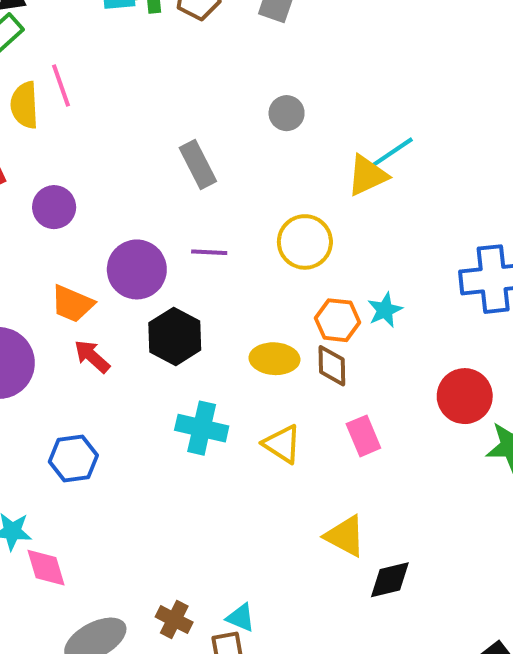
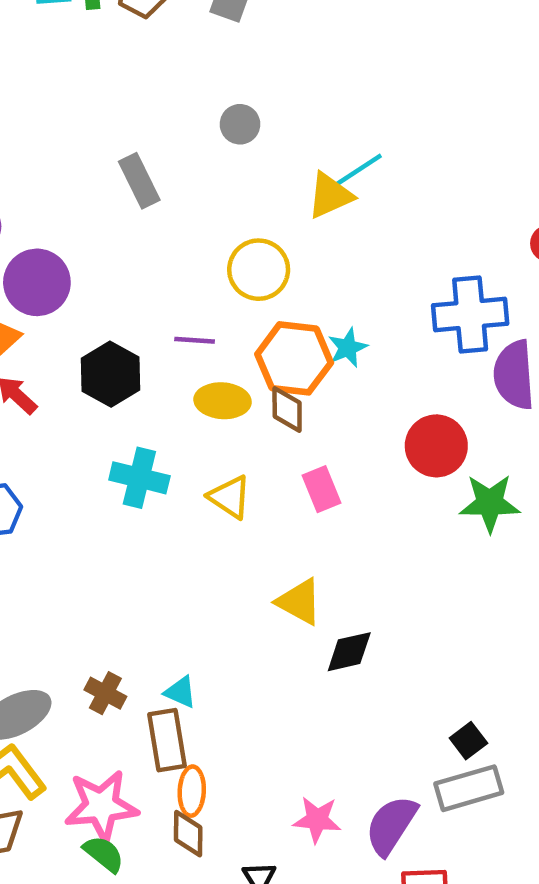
purple line: (209, 252) -> (195, 340), moved
purple circle: (137, 269) -> (37, 282), moved
orange hexagon: (337, 320) -> (294, 358), size x1.5

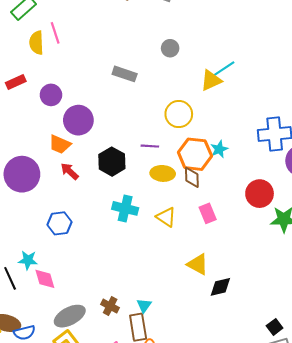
gray rectangle: (139, 181) -> (125, 74), turned -45
cyan triangle: (180, 692) -> (144, 305), turned 42

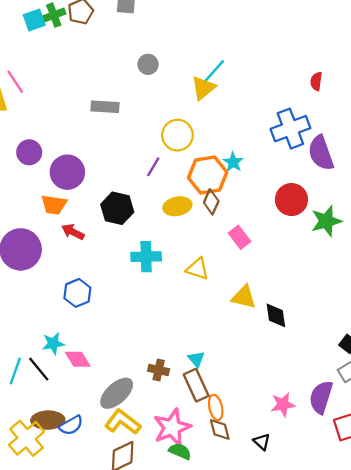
purple line: (150, 146) -> (153, 167), moved, turned -48
brown diamond: (192, 177) -> (211, 202), turned 40
yellow triangle: (166, 217) -> (197, 269), moved
black diamond: (220, 287) -> (276, 315), turned -70

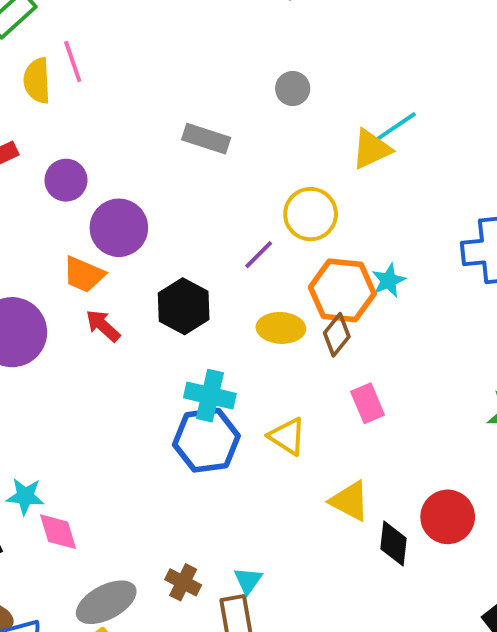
red circle: (291, 200) -> (448, 517), moved
blue hexagon: (77, 293) -> (206, 440), moved, size x1.4

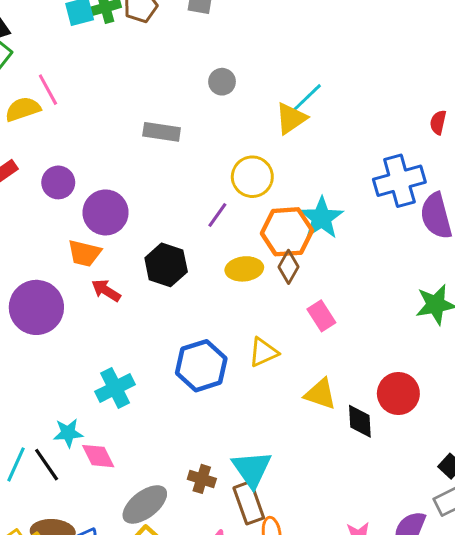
yellow semicircle: (37, 81) -> (23, 109), turned 84
cyan star: (389, 280) -> (322, 218), size x1.6
cyan cross: (210, 396) -> (115, 388), moved, turned -30
yellow triangle: (287, 436) -> (263, 352), turned -48
cyan triangle: (248, 580) -> (252, 469), size x1.8

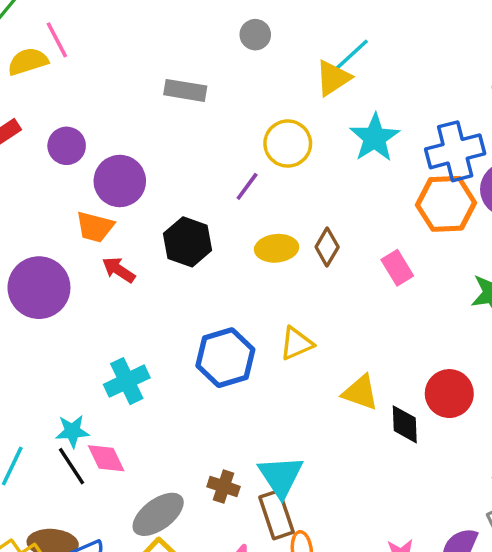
cyan star: (322, 218) -> (375, 138), moved
orange hexagon: (287, 232) -> (446, 204), moved
pink rectangle: (321, 316) -> (397, 268), moved
black line: (47, 465) -> (72, 466), moved

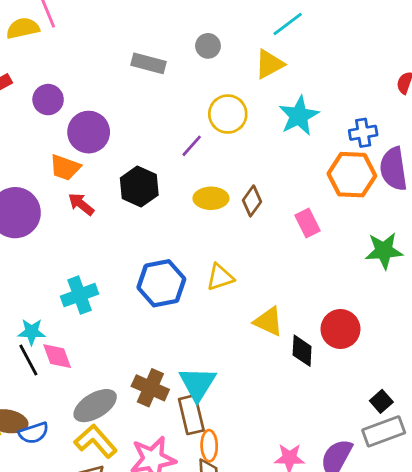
gray circle: (255, 35) -> (208, 46), moved
cyan line: (352, 55) -> (288, 24), moved
blue cross: (455, 151) -> (363, 133), size x0.6
brown cross: (224, 487) -> (150, 388), size x1.4

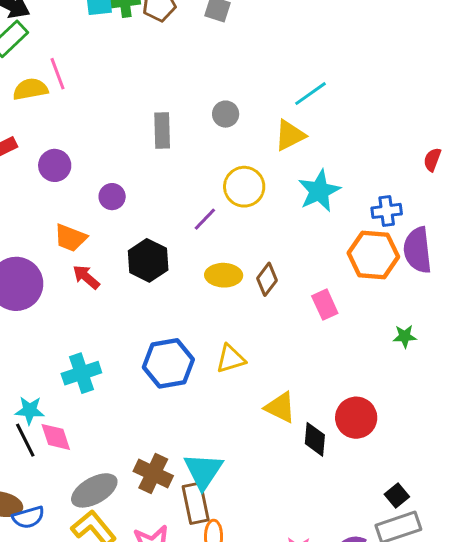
gray rectangle: (149, 63) -> (162, 131), turned 72
purple circle: (89, 132) -> (112, 197), moved, size x0.6
green star: (384, 251) -> (405, 336), size x0.6

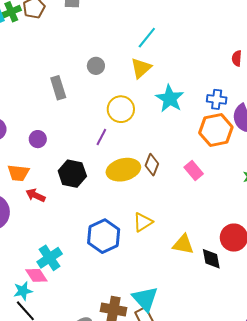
blue cross: (387, 211) -> (217, 99), turned 30
yellow ellipse: (224, 275) -> (123, 170), size x1.4
pink diamond: (56, 437) -> (36, 275), moved

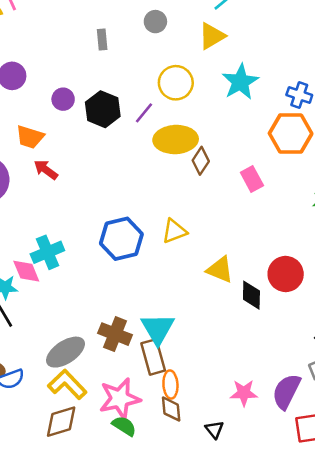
gray rectangle: (58, 88) -> (102, 40), size x0.7
yellow ellipse: (123, 170) -> (176, 140), moved
black hexagon: (72, 174) -> (103, 109), moved

